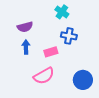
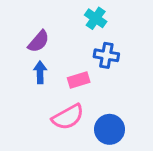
purple semicircle: (25, 27) -> (39, 41), turned -35
blue circle: (83, 80) -> (110, 129), moved

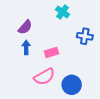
blue cross: (106, 55) -> (85, 36), moved

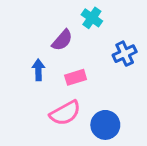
purple semicircle: (25, 27) -> (62, 40), moved
blue cross: (85, 36) -> (125, 54), turned -35

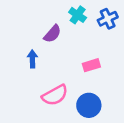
blue cross: (125, 54) -> (108, 19), moved
pink rectangle: (76, 77) -> (91, 65), moved

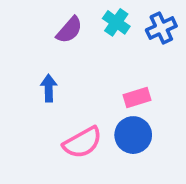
purple semicircle: (52, 34) -> (69, 30), moved
blue circle: (89, 105) -> (133, 135), moved

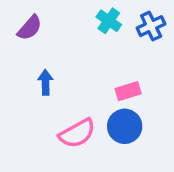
purple semicircle: (69, 30) -> (30, 28), moved

